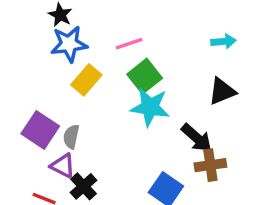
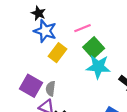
blue star: (69, 44) -> (45, 31), turned 30

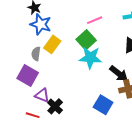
pink line: (83, 28) -> (95, 20), moved
gray semicircle: (51, 89) -> (36, 54), moved

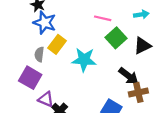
pink line: (95, 20) -> (103, 18), turned 35
green square: (86, 40) -> (116, 38), moved
cyan star: (90, 58) -> (84, 60), moved

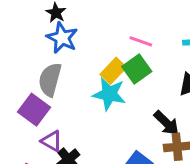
green square: (116, 38) -> (137, 69), moved
yellow rectangle: (57, 44) -> (113, 71), moved
gray semicircle: (39, 54) -> (50, 80), size x1.6

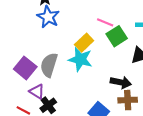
green square: (137, 69) -> (117, 36), moved
gray semicircle: (50, 80) -> (49, 65), moved
black arrow: (166, 123) -> (121, 82), turned -36

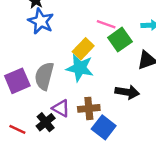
purple square: (25, 68) -> (17, 81), turned 30
purple triangle: (37, 91) -> (61, 108), moved
brown cross: (128, 100) -> (89, 108), moved

